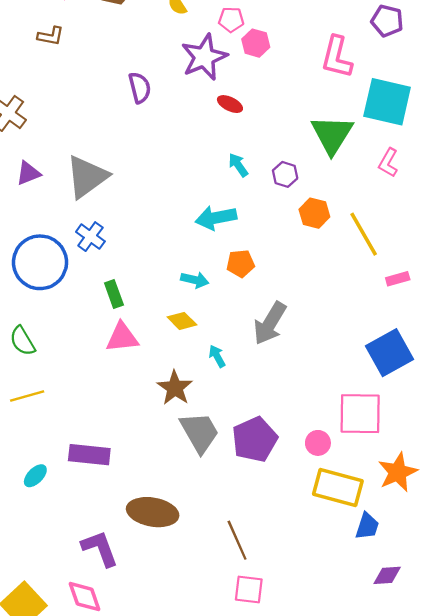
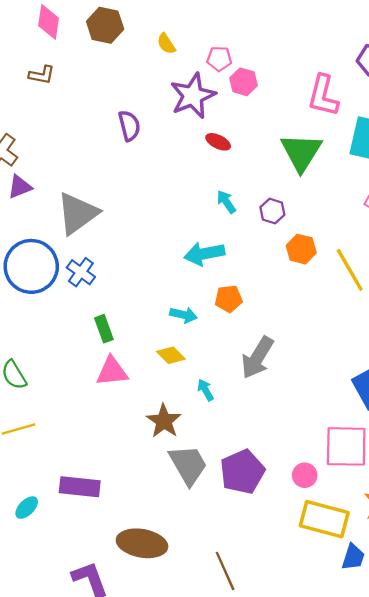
green triangle: (332, 135) -> (301, 152), moved
purple triangle: (28, 173) -> (20, 187), moved
blue circle: (40, 262) -> (31, 266), moved

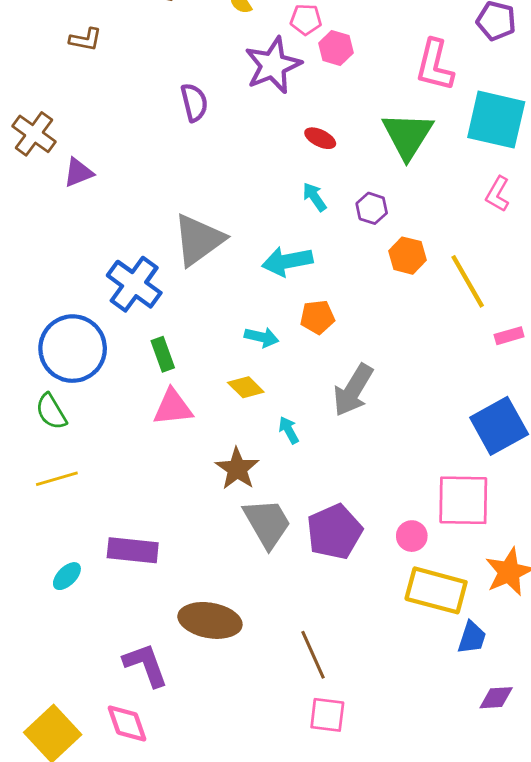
red ellipse: (218, 142) -> (320, 138), moved
purple triangle: (20, 187) -> (78, 173), moved
gray triangle: (77, 213) -> (199, 240), moved
blue circle: (31, 266) -> (73, 349), moved
blue cross: (81, 272) -> (134, 284), size x1.5

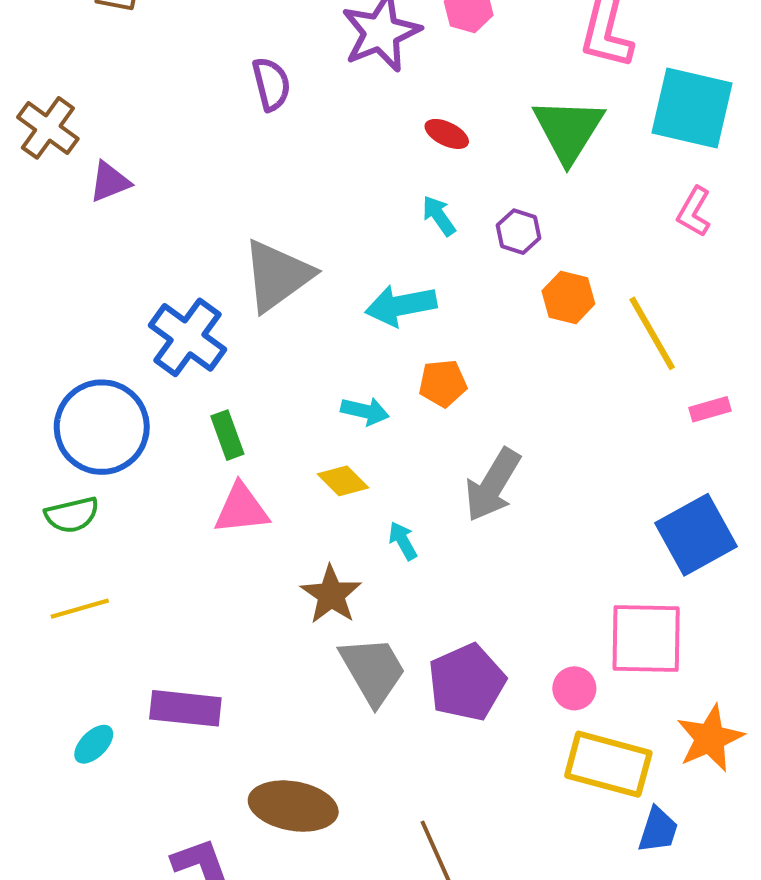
green semicircle: (51, 412) -> (72, 515), turned -72

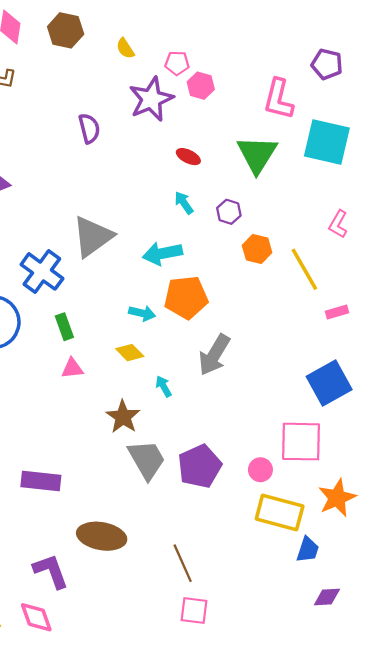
pink L-shape: (694, 212) -> (338, 224), moved
orange pentagon: (443, 383) -> (186, 297), size x1.6
pink triangle: (241, 509) -> (72, 368), size x0.7

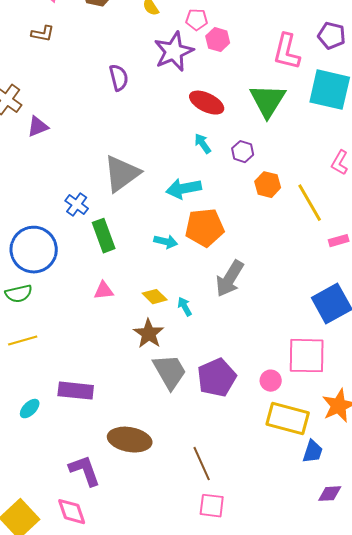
purple pentagon: (327, 64) -> (332, 36), moved
red ellipse: (188, 157) -> (207, 103), size x1.6
blue cross: (42, 271) -> (77, 205), size x0.6
green rectangle: (64, 327) -> (104, 236), moved, size x1.4
yellow diamond: (130, 353) -> (155, 297), moved

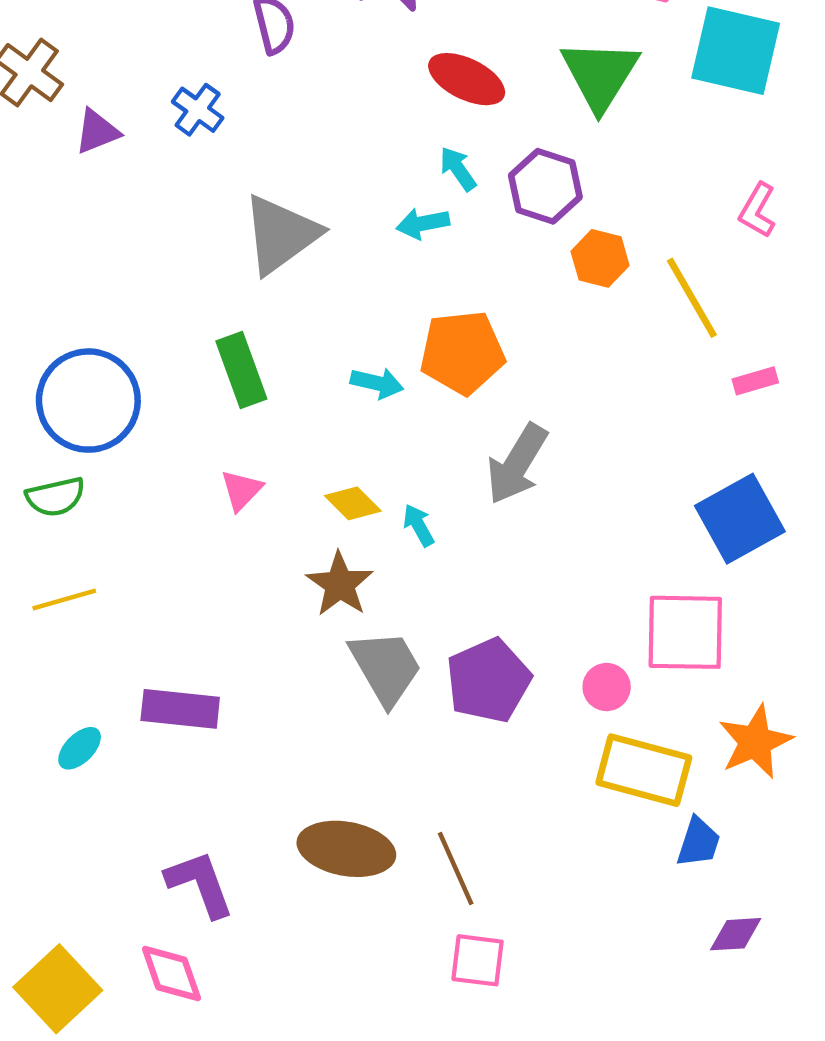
purple hexagon: (243, 152) -> (545, 186), size x1.5
cyan arrow: (184, 189) -> (423, 223), moved, size x0.7
blue cross: (77, 205) -> (198, 110), moved
pink triangle: (104, 291) -> (241, 490), turned -40
brown ellipse: (130, 440) -> (346, 849), moved

